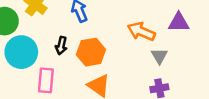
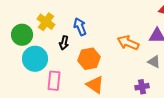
black arrow: (61, 46) -> (64, 43), moved
gray triangle: (159, 56) -> (154, 62), moved, turned -32

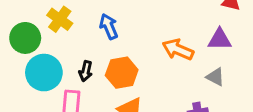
black arrow: (64, 43) -> (86, 71), moved

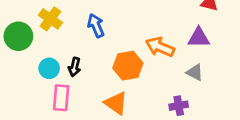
cyan circle: (44, 73) -> (49, 68), moved, size x0.6
orange hexagon: (122, 73) -> (128, 66), moved

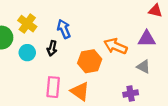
black arrow: (74, 67) -> (52, 48), moved
cyan circle: (49, 68) -> (27, 53), moved
pink rectangle: (61, 98) -> (53, 87), moved

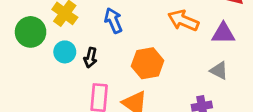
orange arrow: (116, 46) -> (183, 21), moved
black arrow: (52, 48) -> (90, 58), moved

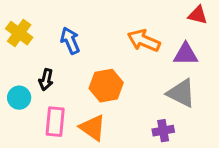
cyan circle: (65, 52) -> (19, 98), moved
gray triangle: (219, 70) -> (181, 93), size x1.5

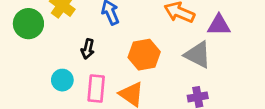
gray triangle: (181, 93) -> (198, 55), moved
cyan circle: (19, 98) -> (62, 80), moved

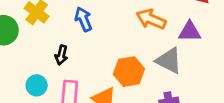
orange hexagon: (144, 55) -> (129, 72), moved

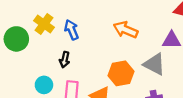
blue arrow: (83, 19) -> (72, 30), moved
orange arrow: (151, 19) -> (126, 30), moved

